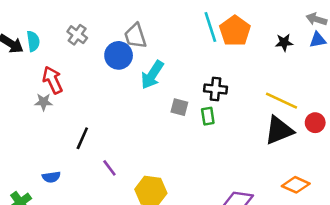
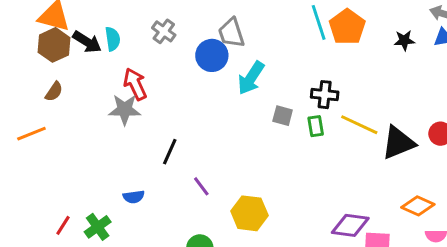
yellow line: (282, 101) -> (359, 125), moved
gray star: (44, 102) -> (125, 110), size x1.5

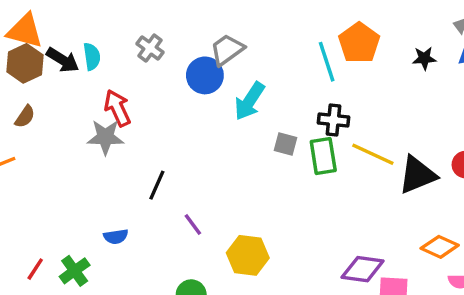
cyan line: (319, 22) -> (327, 62), moved
gray trapezoid: (231, 33) -> (227, 50), turned 72
green rectangle: (316, 126) -> (323, 156), size x1.5

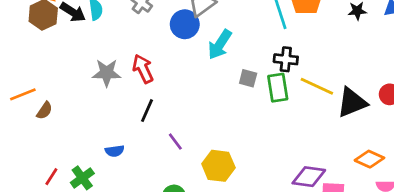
red arrow: (117, 108) -> (143, 69), moved
brown semicircle: (25, 117) -> (45, 111), moved

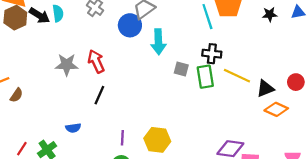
cyan arrow: (220, 44) -> (158, 42), turned -35
black triangle: (352, 102) -> (265, 89), size x0.7
purple line: (175, 142) -> (122, 138), moved, turned 40
orange diamond: (369, 159) -> (276, 109), moved

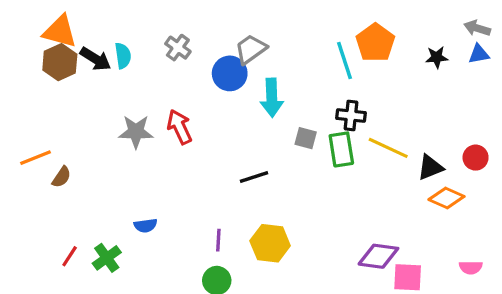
black line: (99, 95) -> (254, 177), moved, turned 48

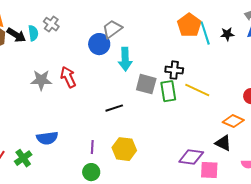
gray cross: (178, 48) -> (51, 24), moved
cyan line: (345, 61) -> (205, 33), moved
gray square: (306, 138) -> (146, 84), size x1.5
black triangle: (430, 167) -> (223, 143), moved, turned 48
blue semicircle: (146, 225) -> (47, 138), size x1.5

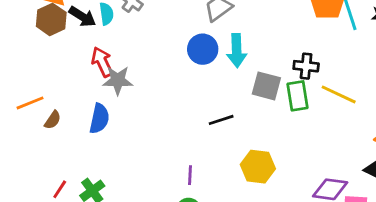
blue circle: (99, 44) -> (203, 49), moved
red arrow: (68, 77) -> (102, 62), moved
blue semicircle: (47, 138) -> (99, 119), moved, turned -70
yellow hexagon: (124, 149) -> (258, 167), moved

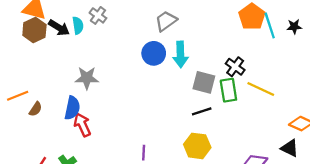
red arrow: (102, 62) -> (82, 125), moved
black cross: (306, 66) -> (235, 67), turned 30
black line: (221, 120) -> (202, 111), moved

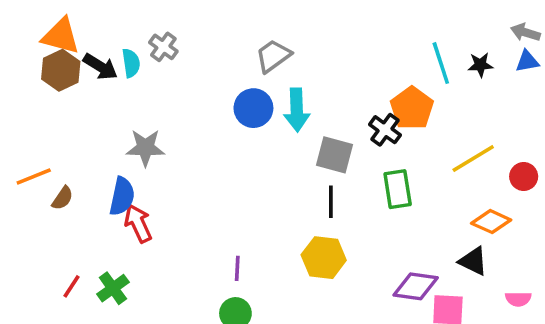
orange pentagon: (252, 17) -> (412, 108), moved
yellow line: (261, 89) -> (473, 159), moved, turned -56
green rectangle: (228, 90) -> (398, 189), moved
black line: (202, 111) -> (331, 202), turned -72

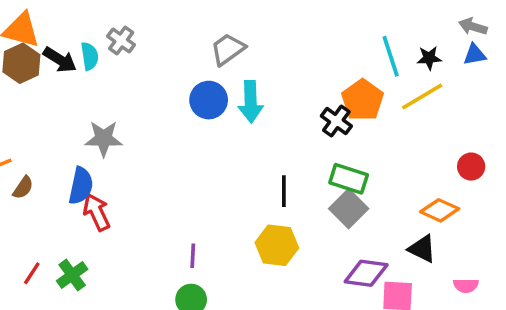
gray square: (335, 155) -> (349, 209), moved, turned 30
yellow line: (473, 159) -> (422, 97), moved
green rectangle: (398, 189) -> (349, 179), turned -63

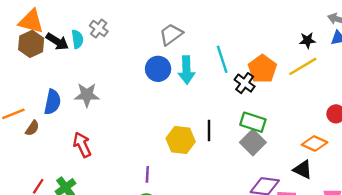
cyan line: (391, 56) -> (222, 59), moved
blue semicircle: (81, 186) -> (52, 102), moved
yellow hexagon: (277, 245) -> (181, 140), moved

